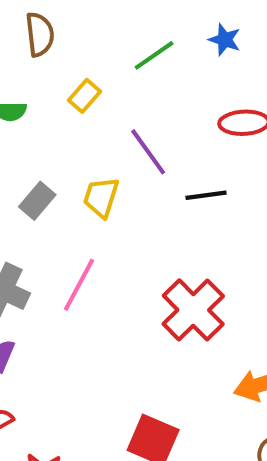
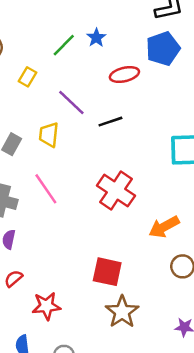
blue star: (225, 40) -> (96, 38), moved, turned 30
pink line: (79, 285) -> (46, 189), turned -52

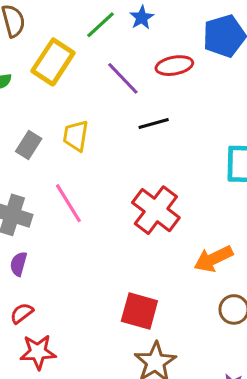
yellow rectangle: (28, 77) -> (53, 62), size x1.8
purple line: (71, 103) -> (123, 78), moved
red star: (46, 306) -> (38, 352), moved

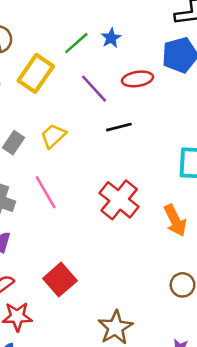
yellow trapezoid: (76, 136) -> (53, 136), turned 36
orange arrow: (213, 259) -> (175, 220), moved, turned -92
red square: (139, 311) -> (60, 280), moved, turned 32

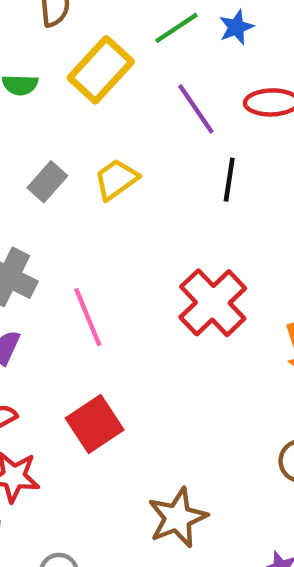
black line: (119, 127) -> (229, 180), turned -75
pink line: (46, 192) -> (88, 317), moved

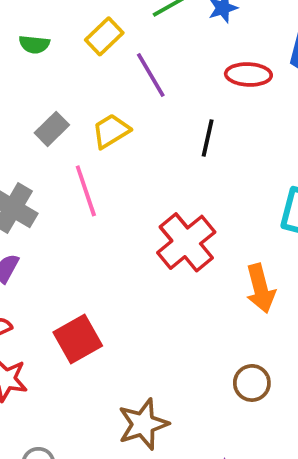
yellow rectangle: (101, 70) -> (104, 36), size x0.7
purple line: (196, 109) -> (151, 75), moved
pink line: (88, 317) -> (86, 191), moved

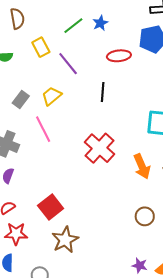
yellow rectangle: (104, 36) -> (41, 47), turned -66
brown star: (143, 424) -> (65, 240), moved

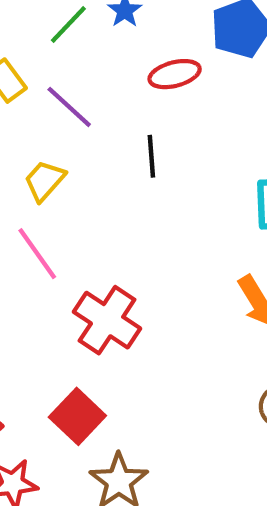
red cross: (100, 148) -> (107, 320), moved

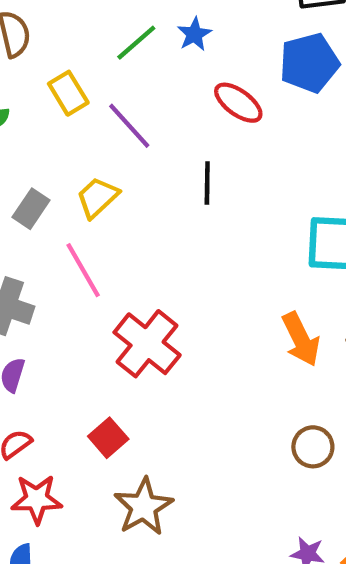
red ellipse: (175, 74) -> (238, 103), turned 45
red square: (77, 416) -> (108, 438), size x0.7

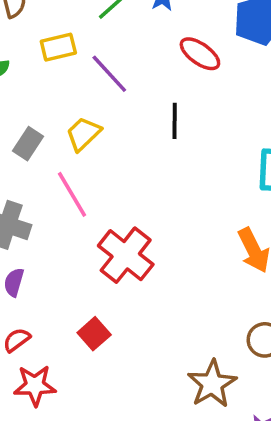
yellow rectangle: (68, 93) -> (58, 47), turned -72
brown star: (144, 507) -> (212, 384), moved

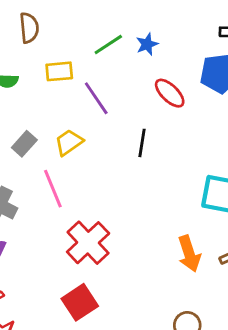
red square: (94, 334) -> (80, 302), moved, size x1.4

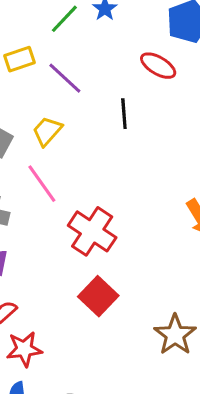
red ellipse: (170, 93) -> (158, 66), moved

